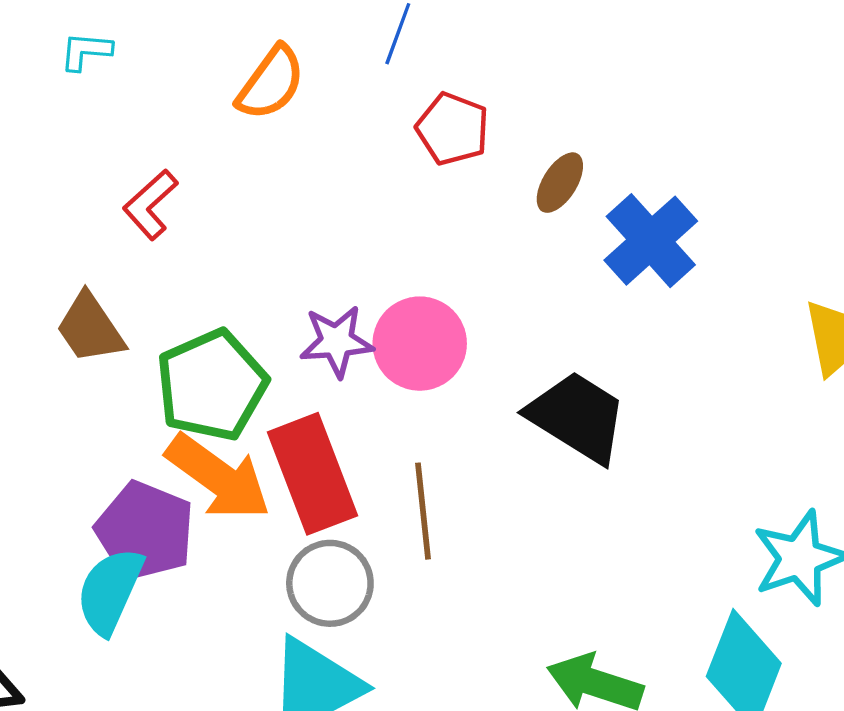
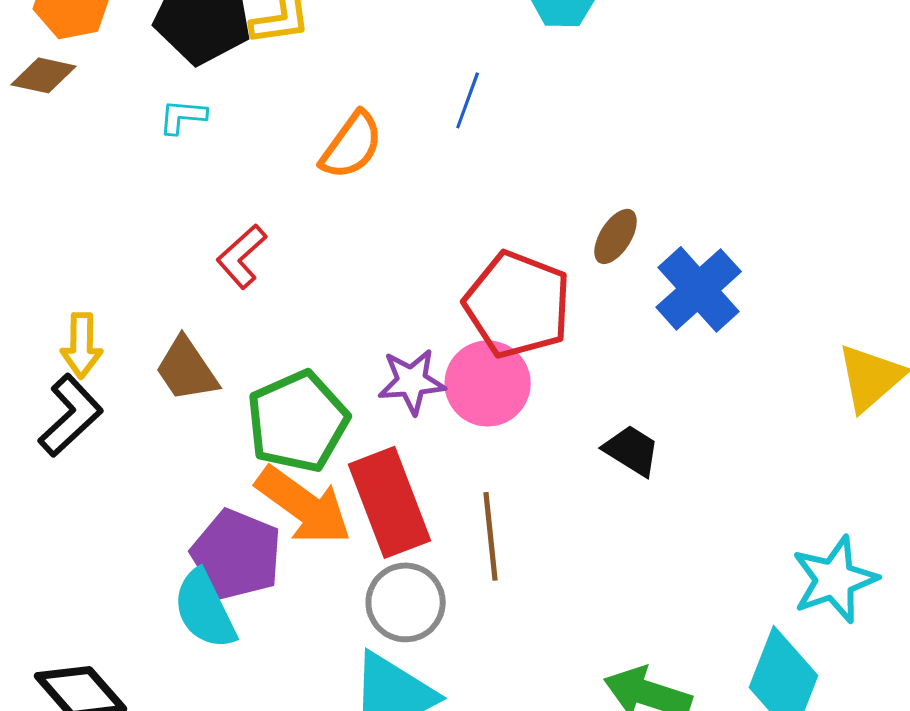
red pentagon: (453, 129) -> (518, 304), moved, size x1.6
black trapezoid: (577, 417) -> (632, 450), size x0.6
cyan semicircle: (110, 591) -> (205, 609), turned -50

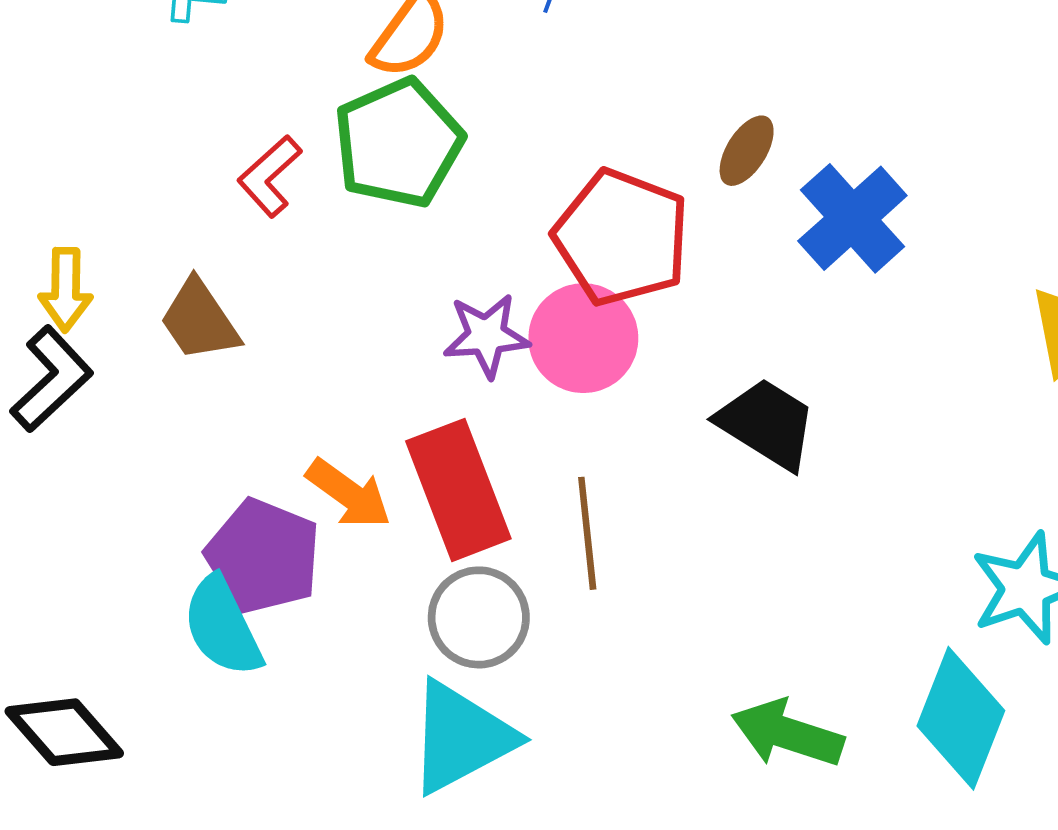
green pentagon: (298, 421) -> (398, 143), moved
black trapezoid: (632, 450) -> (767, 424), size x1.4
orange arrow: (304, 505) -> (349, 494), size x0.7

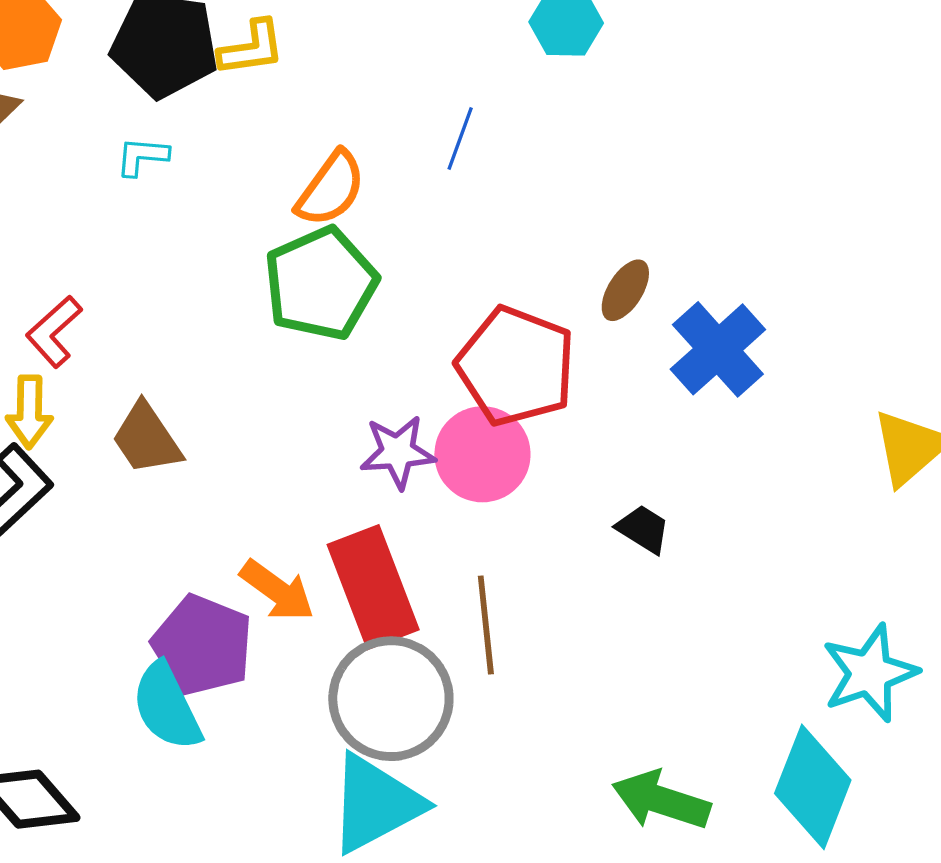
red L-shape: (270, 176) -> (54, 332), moved
black trapezoid: (767, 424) -> (643, 529), size x0.6
gray circle: (479, 617) -> (391, 699), size x1.4

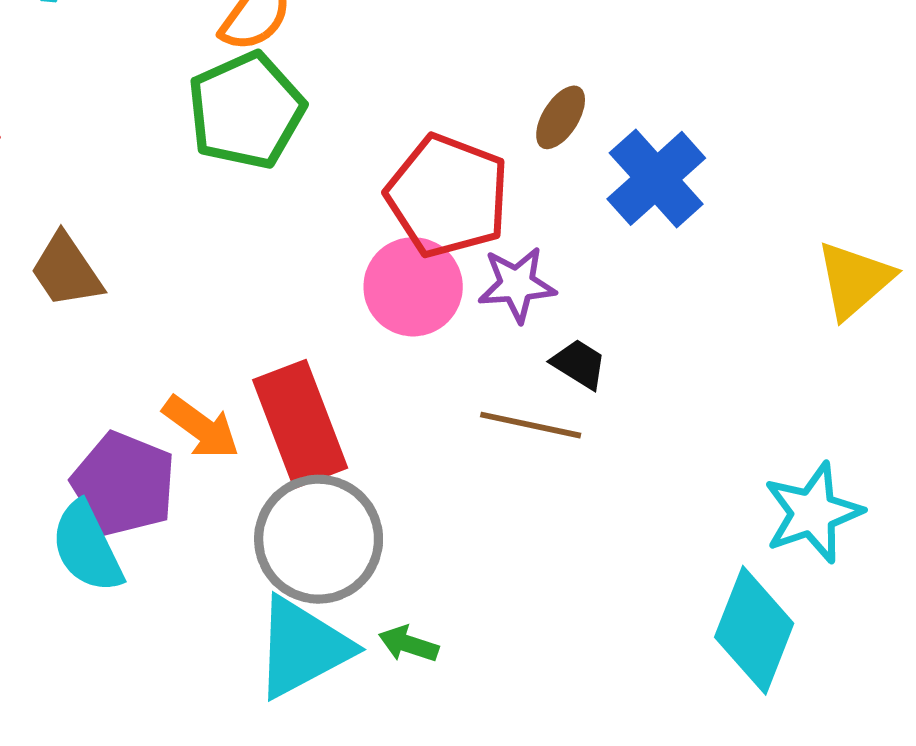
purple star: (398, 452) -> (517, 284), moved
brown line: (486, 625) -> (531, 425), moved, turned -72
green arrow: (661, 800) -> (408, 644), moved, size x0.6

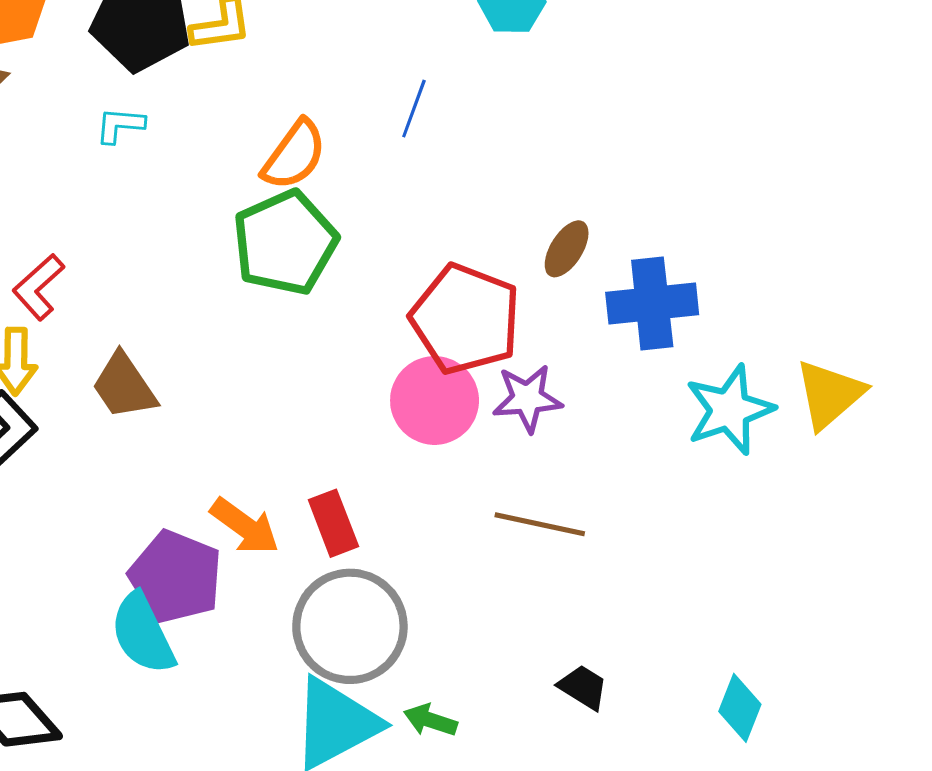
blue cross: (656, 178) -> (652, 304), turned 36
black trapezoid: (579, 364) -> (583, 687), moved
red rectangle: (300, 424) -> (333, 523), size x0.6
cyan star: (813, 513) -> (730, 410), moved
cyan diamond: (754, 630) -> (740, 708), size x0.6

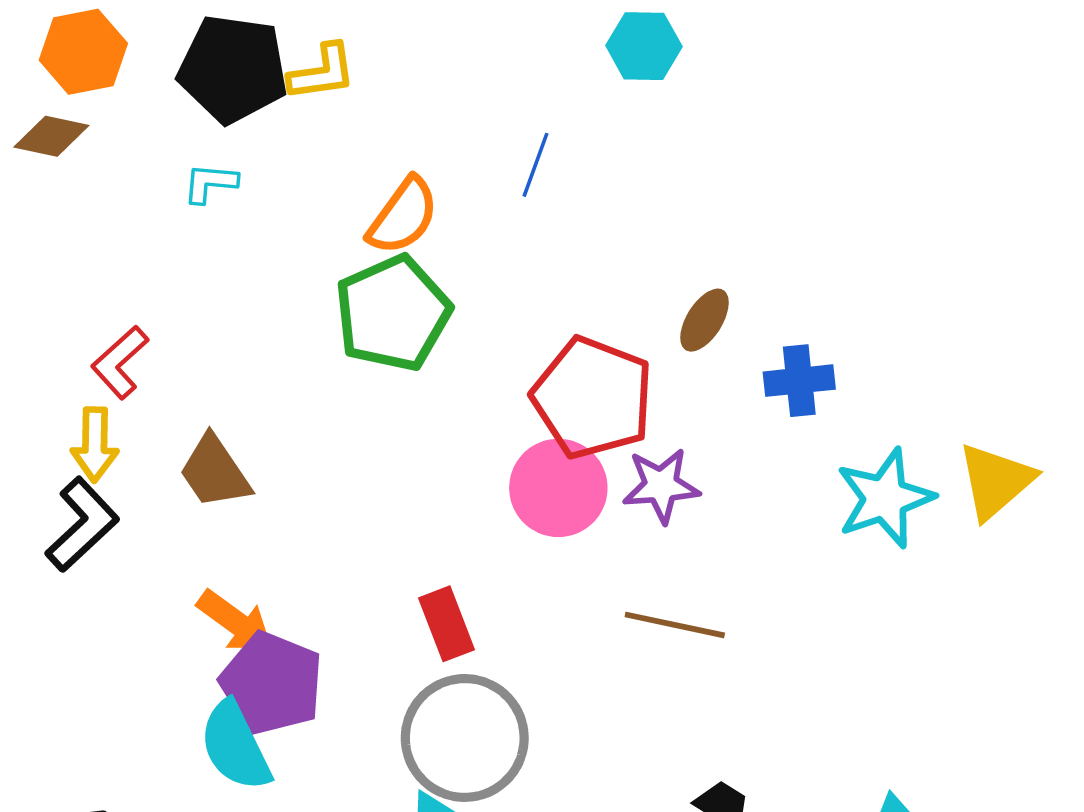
blue cross: (652, 304) -> (799, 381), size x0.7
orange arrow: (245, 526) -> (235, 622), moved

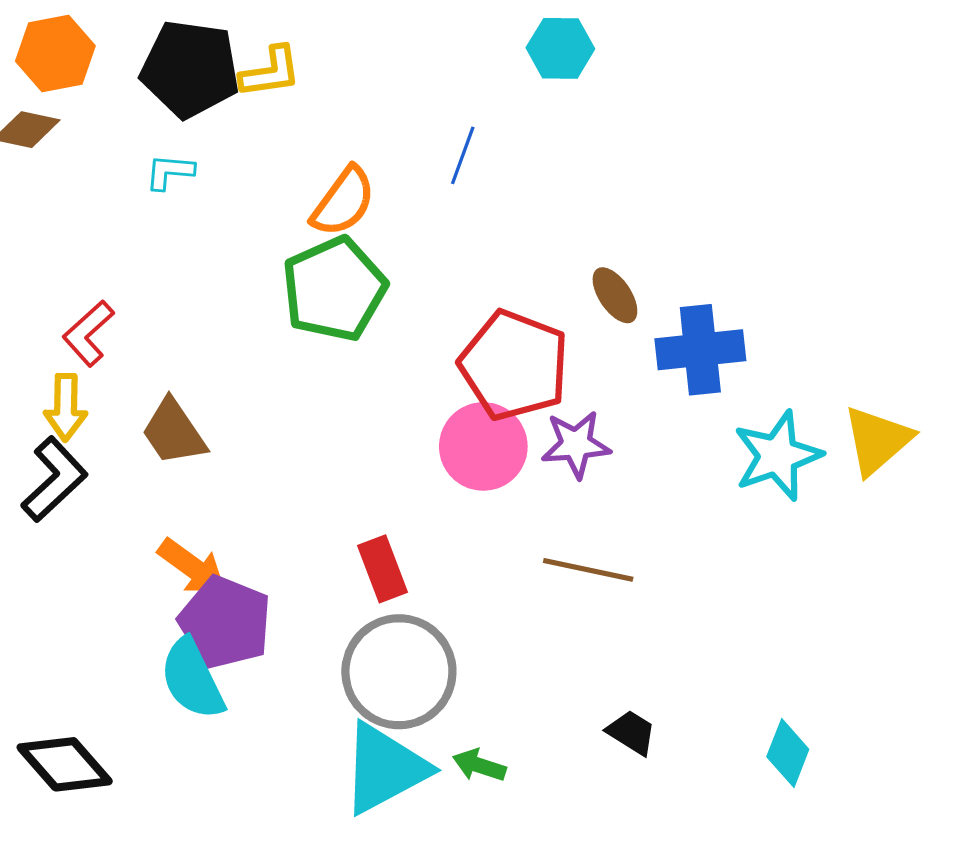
brown ellipse: (704, 320) -> (615, 295), turned -66
blue cross: (799, 381) -> (700, 350), size x1.4

